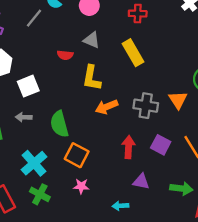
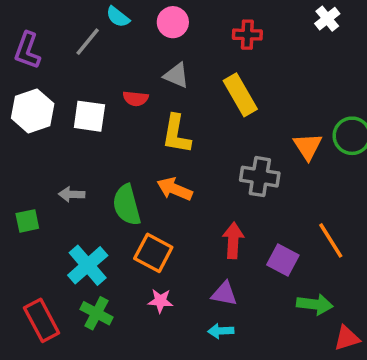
white square: (28, 86) -> (89, 116), moved, turned 30
orange triangle: (178, 100) -> (308, 146), moved
orange arrow: (107, 107) -> (175, 189), moved, turned 45
purple square: (161, 145) -> (283, 260), moved
purple triangle: (141, 182) -> (224, 294), moved

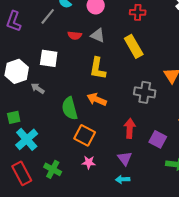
red semicircle: (136, 98) -> (75, 35), moved
white hexagon: (33, 111) -> (17, 71), moved
gray arrow: (72, 194) -> (38, 88), moved, turned 32
cyan cross: (88, 265) -> (27, 139), moved
purple triangle: (224, 294) -> (125, 158), turned 42

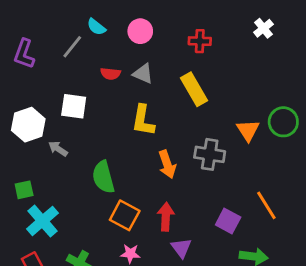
orange arrow: (97, 99) -> (167, 164), moved, turned -132
red arrow: (130, 128) -> (166, 217), moved

